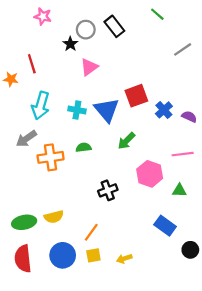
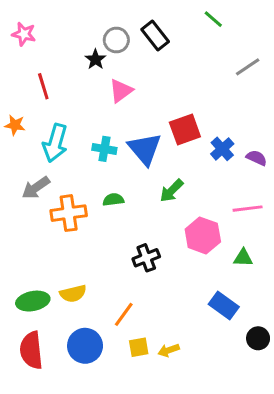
pink star: (43, 16) -> (24, 34), moved
orange star: (11, 79) -> (15, 125), moved
yellow square: (93, 255) -> (139, 347), moved

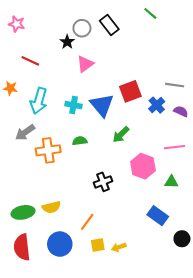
gray line: (248, 67) -> (175, 85), moved, turned 42
red line: (43, 86) -> (30, 61), turned -48

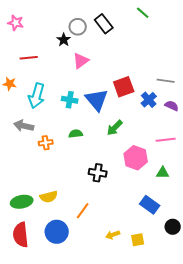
red line: (30, 61) -> (29, 58), turned -30
gray arrow: (25, 132) -> (24, 126), turned 48
orange cross: (48, 150) -> (46, 143), size x0.6
black cross: (103, 182) -> (98, 173), turned 30
yellow square: (98, 245) -> (138, 240), moved

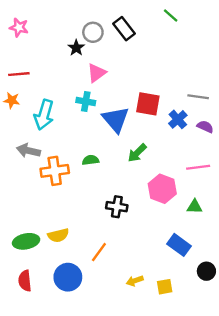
red line: (29, 58) -> (19, 74), moved
red square: (124, 87) -> (148, 104), turned 30
cyan cross: (70, 100) -> (86, 102), moved
orange cross: (46, 143) -> (55, 171), size x1.6
red semicircle: (21, 235) -> (25, 281), size x0.7

